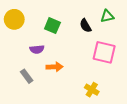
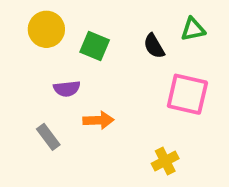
yellow circle: (14, 19) -> (46, 29), moved
yellow cross: (92, 90) -> (165, 161), turned 32

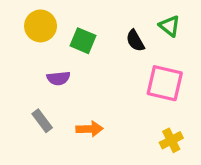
green triangle: (193, 29) -> (170, 26), turned 50
orange arrow: (98, 120) -> (90, 129), moved
yellow cross: (165, 161) -> (171, 140), moved

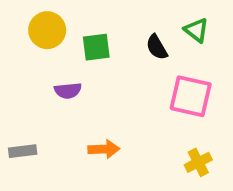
green square: (83, 41) -> (96, 47), turned -30
gray rectangle: (42, 121) -> (23, 151), moved, turned -60

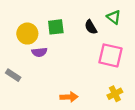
yellow circle: (47, 30) -> (27, 34), moved
orange arrow: (104, 149) -> (69, 97), moved
gray rectangle: (23, 151) -> (13, 75), moved, turned 40

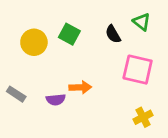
green square: (56, 27) -> (69, 34), turned 35
purple semicircle: (39, 52) -> (56, 100), moved
orange arrow: (69, 97) -> (80, 87), moved

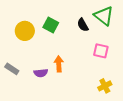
green triangle: (142, 22) -> (104, 16), size x1.5
pink square: (138, 70) -> (101, 51), size x0.7
orange arrow: (80, 87) -> (59, 64), turned -91

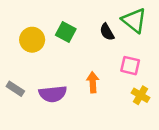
orange arrow: (59, 64) -> (93, 82), moved
purple semicircle: (41, 73) -> (53, 94), size x1.5
yellow cross: (105, 86) -> (141, 95), moved, turned -32

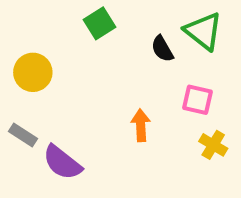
green square: (66, 32) -> (100, 23), moved, turned 30
yellow circle: (32, 40) -> (33, 72), moved
purple semicircle: (53, 94) -> (62, 163), moved, turned 44

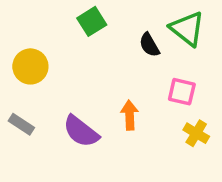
purple semicircle: (62, 163) -> (81, 131), moved

